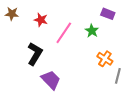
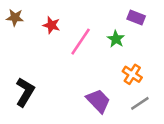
black L-shape: (35, 54) -> (25, 92), moved
gray line: (118, 76) -> (140, 103), moved, turned 42
purple trapezoid: (51, 80) -> (98, 101), moved

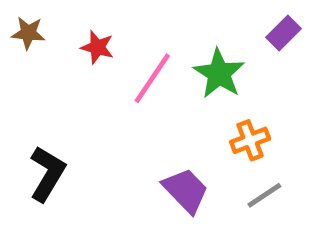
purple rectangle: (136, 18) -> (283, 33), moved, turned -66
green star: (116, 39) -> (219, 74), size x1.5
orange cross: (132, 74) -> (250, 140), turned 36

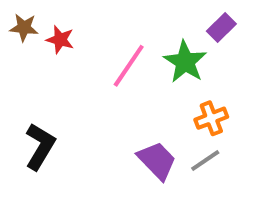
purple rectangle: (283, 33) -> (221, 28), moved
red star: (97, 47) -> (60, 40), moved
gray line: (264, 195) -> (205, 161), moved

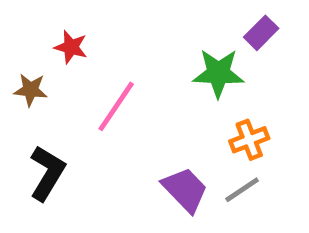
brown star: (24, 28) -> (31, 90), moved
green star: (185, 62) -> (218, 73), turned -30
pink line: (129, 66) -> (116, 106), moved

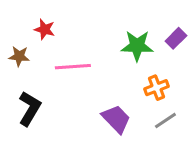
purple rectangle: (261, 33) -> (176, 38), moved
pink line: (116, 106) -> (73, 67), turned 52
gray line: (242, 190) -> (165, 120), moved

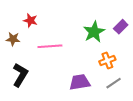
green star: (137, 46) -> (94, 32), turned -30
purple trapezoid: (116, 119) -> (80, 82), turned -55

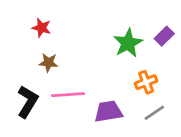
brown star: (13, 39) -> (48, 63), moved
pink line: (50, 46) -> (68, 95), moved

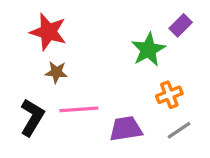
red star: (41, 28) -> (48, 32), size x1.6
purple rectangle: (164, 36) -> (181, 25), moved

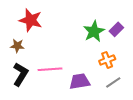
purple rectangle: (181, 25) -> (116, 29), moved
brown star: (56, 72) -> (17, 46), moved

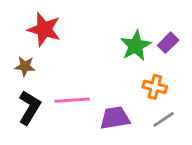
orange cross: (107, 60) -> (155, 87), turned 35

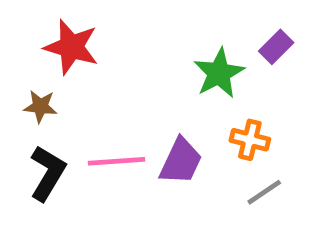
purple rectangle: (168, 43) -> (276, 47), moved
purple trapezoid: (115, 118) -> (181, 161), moved, turned 124

